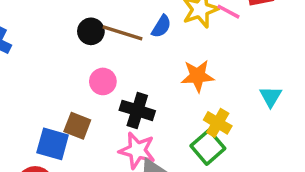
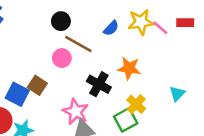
brown line: (122, 33) -> (78, 44), moved
black cross: (137, 110) -> (99, 84), moved

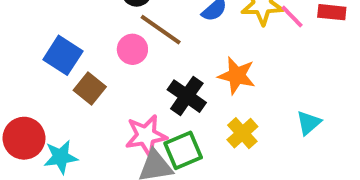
blue square: (17, 94) -> (63, 55), moved
pink star: (76, 112) -> (146, 136), turned 30
green square: (126, 120) -> (183, 150), moved

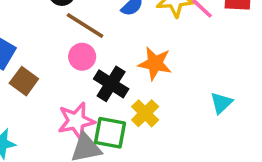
pink circle: (132, 49) -> (82, 57), moved
yellow cross: (242, 133) -> (145, 113), moved
green square: (183, 150) -> (110, 133), turned 36

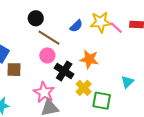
brown square: (24, 81) -> (14, 70), turned -35
pink star: (76, 121) -> (44, 92), turned -30
green square: (110, 133) -> (102, 101), moved

